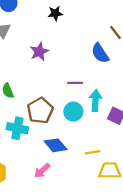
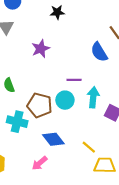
brown pentagon: (40, 111) -> (40, 105), turned -30
cyan circle: (73, 112) -> (65, 100), moved
yellow line: (93, 152) -> (89, 147), turned 48

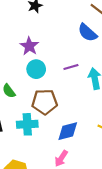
cyan circle: (65, 100) -> (36, 69), moved
blue diamond: (53, 139) -> (68, 131), turned -50

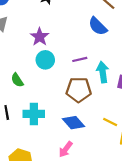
brown pentagon: (45, 102) -> (79, 90), moved
blue diamond: (68, 131) -> (74, 123), turned 60

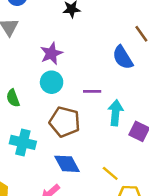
brown pentagon: (79, 90) -> (65, 122), moved

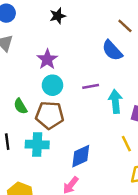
brown pentagon: (65, 122) -> (50, 115), moved
blue diamond: (67, 164) -> (81, 156), turned -75
yellow line: (110, 173) -> (126, 144), moved, turned 35

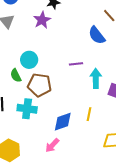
purple star: (47, 59) -> (42, 20), moved
cyan circle: (52, 85) -> (29, 60), moved
yellow line: (126, 144) -> (89, 114), moved, turned 32

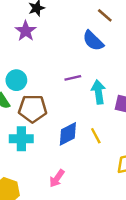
yellow line: (89, 114) -> (96, 136), turned -32
blue diamond: (63, 122) -> (68, 134), moved

